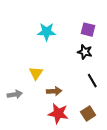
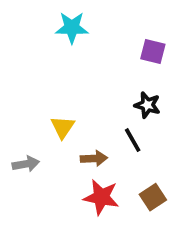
cyan star: (47, 32) -> (72, 28), moved
black star: (85, 52) -> (147, 105), moved
black line: (92, 81) -> (133, 140), moved

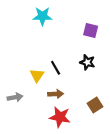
black line: (133, 140) -> (56, 68), moved
brown square: (153, 197) -> (95, 105), moved

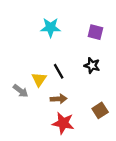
cyan star: (42, 16) -> (51, 28), moved
gray arrow: (15, 97) -> (21, 91), moved, turned 48

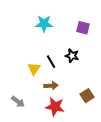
black star: (92, 66) -> (72, 56), moved
gray arrow: (21, 91) -> (18, 102), moved

